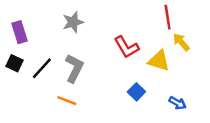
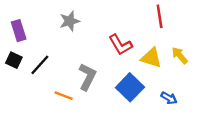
yellow arrow: (181, 42) -> (180, 55), moved
gray L-shape: (74, 68) -> (87, 77), moved
blue square: (136, 92) -> (130, 87), size x1.6

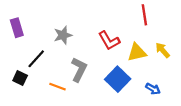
gray star: (70, 21) -> (63, 35), moved
yellow triangle: (151, 58) -> (137, 52), turned -30
black square: (14, 60) -> (20, 78), moved

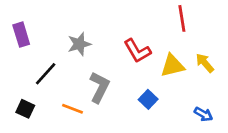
black square: (20, 78) -> (25, 109), moved
blue square: (118, 79) -> (148, 99), size x0.6
blue arrow: (153, 89) -> (203, 114), moved

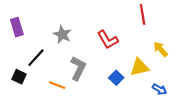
gray star: (79, 44) -> (62, 34), turned -30
yellow triangle: (172, 66) -> (139, 67), moved
black square: (25, 109) -> (19, 77), moved

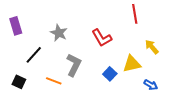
black square: (19, 77) -> (19, 82), moved

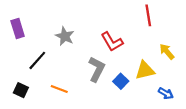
gray L-shape: (74, 65) -> (97, 69), moved

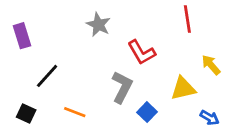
gray star: (65, 36) -> (98, 25), moved
blue square: (121, 81) -> (147, 112), moved

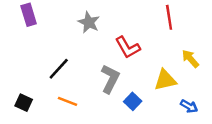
purple rectangle: (22, 36) -> (29, 15), moved
black line: (47, 76) -> (59, 69), moved

